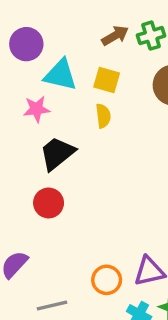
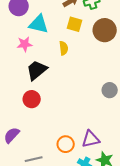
yellow square: (107, 80) -> (75, 24), moved

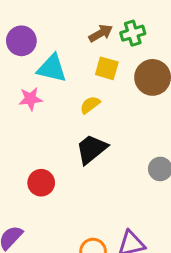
yellow semicircle: (64, 48) -> (90, 105), turned -120
black trapezoid: (37, 70) -> (92, 149), moved

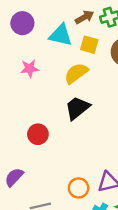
cyan triangle: (52, 68) -> (61, 35), moved
yellow semicircle: (90, 105) -> (76, 73), size x1.5

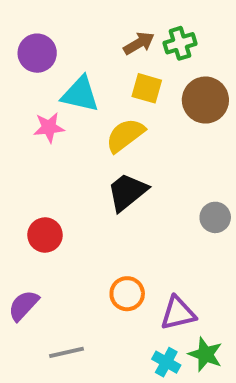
cyan triangle: (61, 35) -> (80, 94), moved
red circle: (38, 134) -> (45, 235), moved
orange circle: (79, 188) -> (127, 294), moved

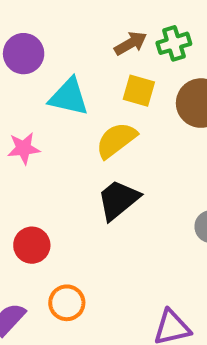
pink star: (49, 127) -> (24, 148), moved
orange circle: (127, 294) -> (67, 303), moved

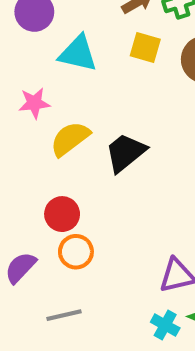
yellow semicircle: (116, 140) -> (70, 139), moved
red circle: (32, 245) -> (62, 214), moved

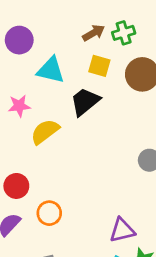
black trapezoid: (125, 153) -> (85, 102), moved
red circle: (62, 214) -> (16, 186), moved

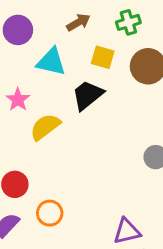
brown arrow: (94, 33) -> (78, 22), moved
pink star: (19, 106) -> (18, 100), turned -30

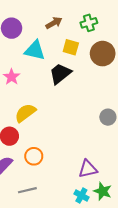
yellow semicircle: (45, 127) -> (25, 113), moved

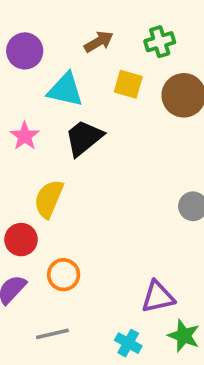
black trapezoid: (60, 74) -> (84, 138), moved
yellow semicircle: (25, 113) -> (49, 199), turned -30
cyan cross: (81, 195) -> (128, 343), moved

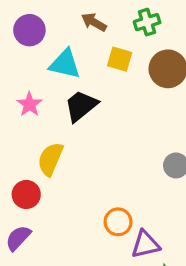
brown arrow: (99, 42) -> (94, 22), turned -120
orange circle: (64, 275) -> (118, 222), moved

